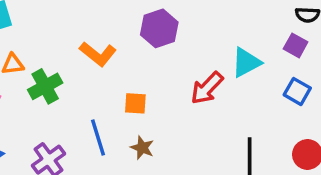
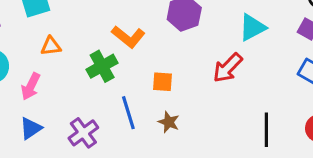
cyan triangle: (246, 62) -> (252, 27), moved
green cross: (45, 86) -> (102, 66), moved

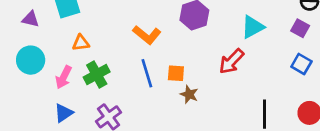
green cross: (102, 66) -> (97, 75), moved
blue line: (128, 113) -> (147, 73), moved
brown star: (169, 122) -> (189, 94), moved

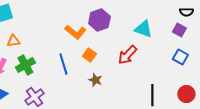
cyan triangle: (253, 27) -> (143, 29), turned 48
orange L-shape: (147, 35) -> (75, 32), moved
orange square: (176, 73) -> (89, 55), moved, turned 32

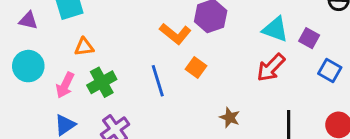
purple square: (179, 30) -> (309, 38), moved
red arrow: (127, 55) -> (271, 68), moved
brown star: (95, 80) -> (230, 118), moved

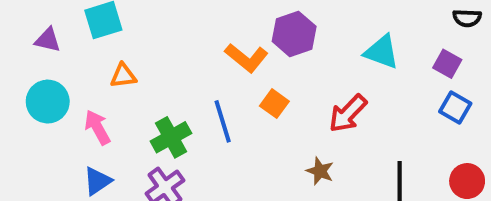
purple square: (309, 38) -> (447, 64), moved
red arrow: (271, 68) -> (348, 113), moved
green cross: (102, 82) -> (171, 137), moved
pink arrow: (65, 85) -> (97, 127), turned 125

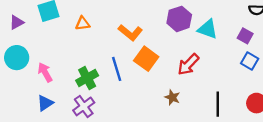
purple hexagon: (294, 34) -> (179, 19), moved
purple triangle: (48, 40) -> (17, 22), turned -42
orange triangle: (123, 76) -> (83, 23), moved
orange square: (274, 104) -> (146, 59), size x1.5

